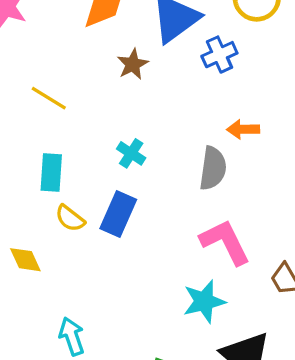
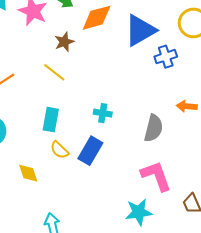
brown star: (133, 64) -> (64, 42), moved
orange arrow: (243, 129) -> (187, 106), moved
cyan cross: (131, 153) -> (103, 113), turned -30

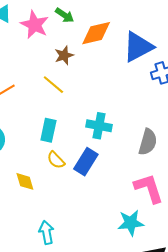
cyan cross: (103, 113) -> (99, 126), size x1.4

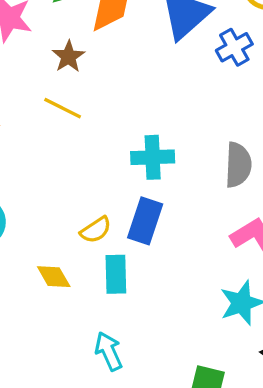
cyan rectangle: (48, 130) -> (116, 274), moved
yellow semicircle: (56, 160) -> (96, 230), turned -66

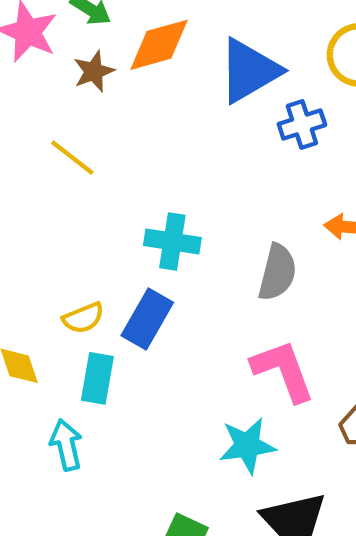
brown star: (68, 57) -> (94, 71), moved
cyan arrow: (109, 351) -> (66, 445), moved

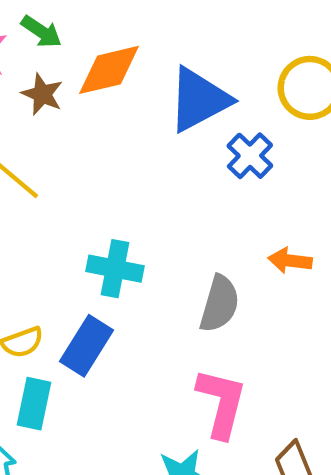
brown star: (94, 71) -> (42, 94), turned -30
blue cross: (302, 125) -> (250, 156), turned -30
pink L-shape: (283, 371) -> (221, 403), turned 32

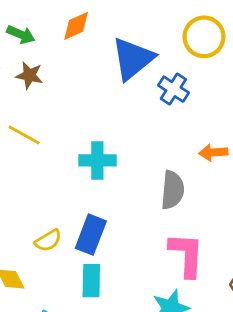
orange diamond: (109, 70) -> (76, 26), moved, size x0.7
cyan cross: (115, 269) -> (97, 160), moved
cyan rectangle: (34, 404) -> (91, 281), moved

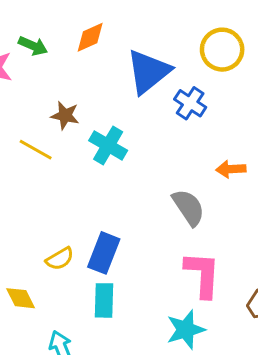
brown star: (29, 75) -> (65, 116), moved
cyan cross: (97, 160) -> (108, 145), moved, turned 30
gray semicircle: (173, 190) -> (189, 207), turned -39

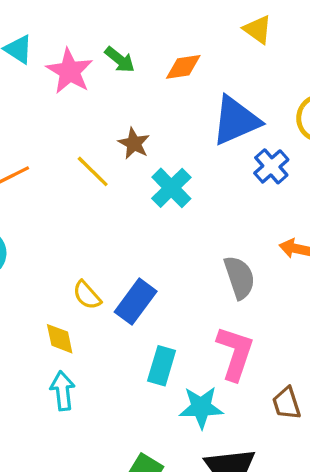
yellow semicircle: (60, 259) -> (87, 295), turned 64
yellow diamond: (21, 298) -> (60, 339), moved
cyan rectangle: (104, 300) -> (162, 366), moved

